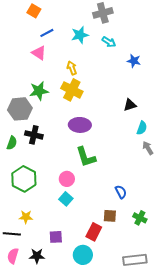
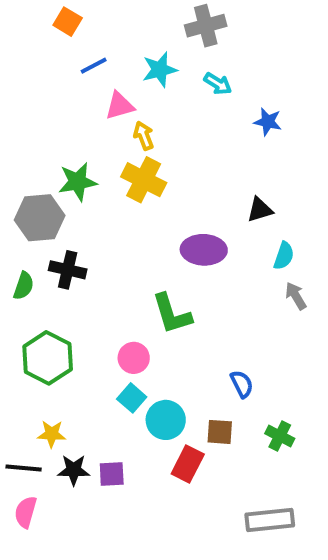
pink triangle: (39, 53) -> (120, 106), moved, turned -49
purple ellipse: (80, 125) -> (204, 250), moved
cyan circle: (83, 255) -> (166, 420), moved
black star: (37, 256) -> (74, 470), moved

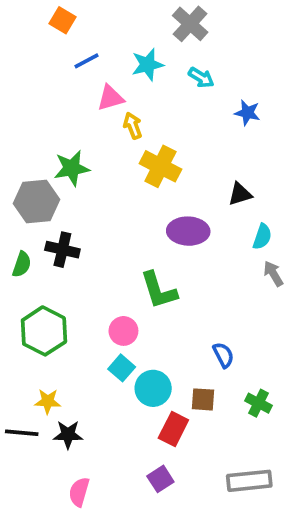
gray cross: (206, 26) -> (190, 24), turned -33
yellow cross: (144, 180) -> (160, 166), moved
purple square: (112, 474) -> (160, 479), moved, turned -30
pink semicircle: (26, 512) -> (79, 492), moved

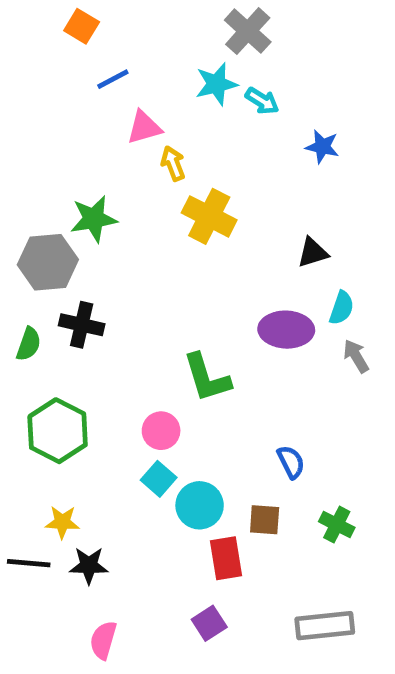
cyan star: (148, 65) -> (216, 84), moved
purple ellipse: (188, 231) -> (286, 330), moved
red rectangle: (173, 429) -> (226, 558), turned -36

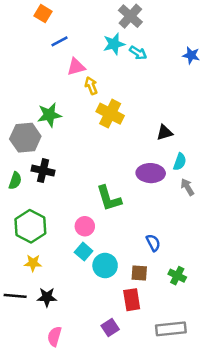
blue star: (322, 147) -> (191, 55), moved
yellow star: (62, 522) -> (33, 263), moved
red rectangle: (226, 558) -> (132, 300), moved

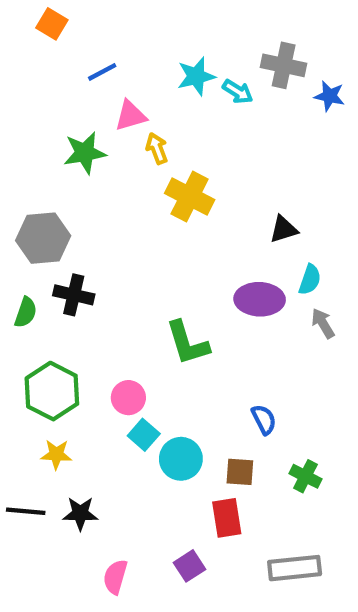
orange square: (43, 14) -> (52, 24), moved
gray cross: (130, 16) -> (284, 65), moved, turned -30
green star: (49, 115) -> (85, 153), moved
pink circle: (85, 226) -> (128, 398), moved
pink semicircle: (54, 336) -> (115, 577), moved

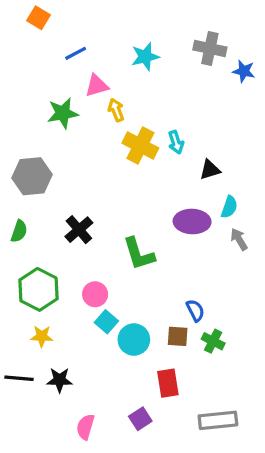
cyan arrow: (238, 92) -> (176, 142), moved, turned 40
black cross: (74, 295) -> (79, 230), moved, turned 36
brown square: (240, 472) -> (178, 336), moved
green cross: (305, 476) -> (213, 341), moved

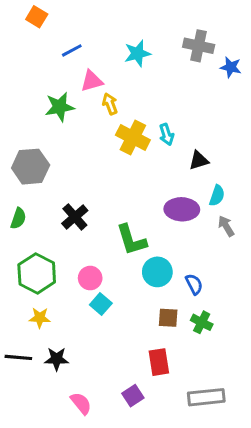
blue semicircle: (195, 310) -> (194, 284), moved
cyan circle: (134, 340) -> (157, 272), moved
pink semicircle: (85, 427) -> (81, 403), turned 125

